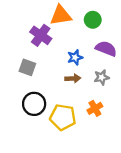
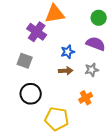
green circle: (93, 20) -> (99, 18), moved
yellow pentagon: (63, 117) -> (57, 119), moved

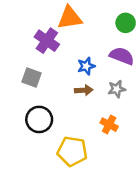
orange cross: (86, 98) -> (109, 125), turned -32

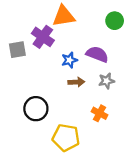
purple semicircle: (122, 56) -> (97, 54), moved
blue star: (86, 66) -> (69, 60), moved
gray square: (32, 78) -> (17, 50), moved, turned -30

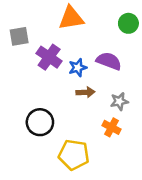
purple cross: (43, 37) -> (49, 57), moved
gray square: (17, 50) -> (19, 36), moved
gray star: (106, 81) -> (119, 101), moved

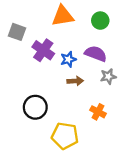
green circle: (128, 23) -> (100, 21), moved
gray square: (19, 36) -> (17, 32), turned 30
gray star: (119, 101) -> (108, 76), moved

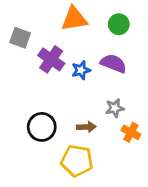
gray star: (108, 76) -> (115, 108), moved
brown arrow: (75, 81) -> (86, 127), moved
orange cross: (98, 112) -> (131, 132), moved

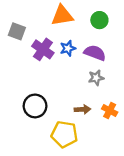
blue star: (81, 70) -> (68, 48), moved
gray star: (115, 108) -> (96, 78), moved
brown arrow: (86, 127) -> (82, 109), moved

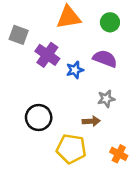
blue star: (68, 48) -> (75, 70), moved
gray star: (96, 78) -> (106, 99), moved
orange cross: (110, 110) -> (119, 154), moved

